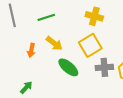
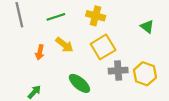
yellow cross: (94, 16) -> (96, 16), moved
green ellipse: (68, 67) -> (79, 83), moved

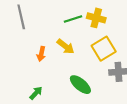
green line: (56, 17) -> (73, 19), moved

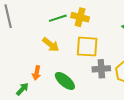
yellow square: (104, 49) -> (87, 47), turned 35
orange arrow: (41, 54) -> (37, 73), moved

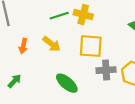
orange arrow: (37, 73) -> (23, 46), moved
green arrow: (22, 89) -> (15, 81), moved

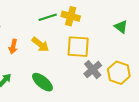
gray cross: (106, 70) -> (93, 70), turned -36
green ellipse: (67, 83) -> (42, 82), moved

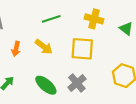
yellow cross: (71, 16) -> (94, 19), moved
gray cross: (93, 70) -> (77, 83), moved

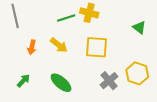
yellow cross: (94, 19) -> (89, 13), moved
gray cross: (77, 83) -> (109, 81), moved

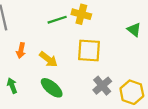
yellow arrow: (59, 45) -> (48, 59), moved
yellow hexagon: (137, 73) -> (132, 92), moved
green arrow: (23, 81) -> (12, 86), turned -64

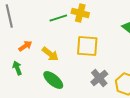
orange arrow: (21, 50) -> (25, 46), turned -136
green arrow: (12, 86) -> (17, 68), moved

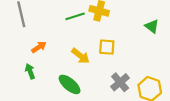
yellow square: (87, 46) -> (107, 47), size x0.7
yellow arrow: (50, 54) -> (81, 56), moved

